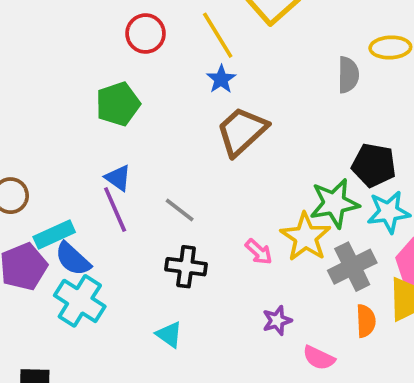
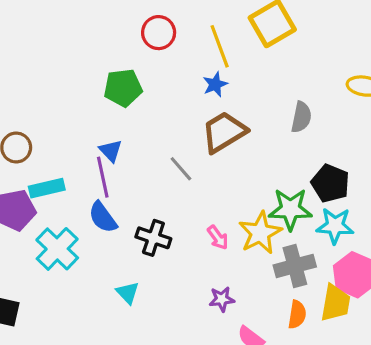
gray semicircle: (348, 75) -> (301, 117), moved
gray line: (180, 210) -> (181, 169), moved
blue semicircle: (73, 259) -> (103, 217), moved

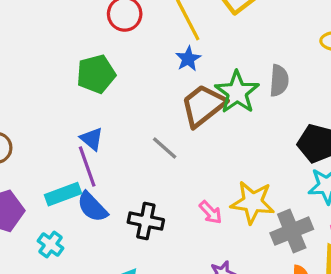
cyan rectangle: (47, 188) -> (63, 194), moved
green star: (290, 209) -> (237, 92), moved, turned -30
yellow star: (260, 233) -> (253, 202), turned -30
cyan cross: (57, 249) -> (51, 245), size x0.6

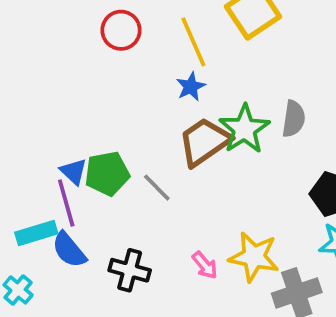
green pentagon: (96, 74) -> (107, 173), moved

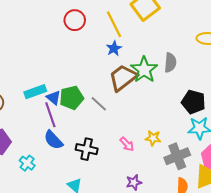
cyan rectangle: (36, 233) -> (35, 92), moved
yellow star: (254, 257) -> (153, 138), size x0.6

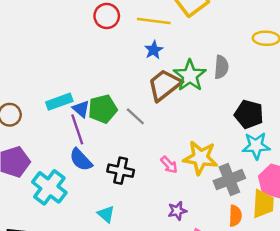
yellow line: (114, 24) -> (154, 21), turned -56
yellow star: (153, 138) -> (200, 158), size x1.8
cyan cross: (27, 163) -> (49, 187), size x1.8

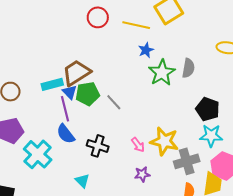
blue star: (154, 50) -> (146, 50), moved
brown trapezoid: (164, 85) -> (76, 73), moved
purple star: (177, 211) -> (142, 174), moved

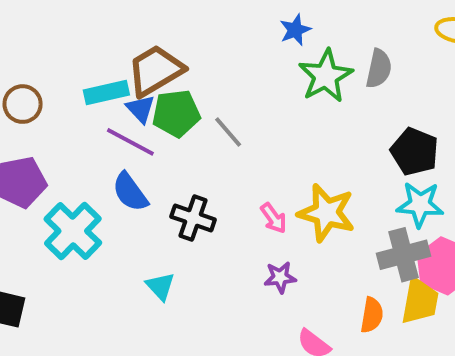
purple line: (65, 109) -> (130, 142), turned -50
gray cross: (187, 161) -> (404, 255), moved

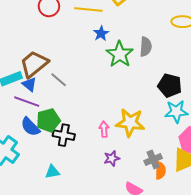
green pentagon: (176, 113) -> (48, 120), moved
gray line: (228, 132) -> (59, 80), moved
pink arrow: (273, 218) -> (104, 129), turned -140
gray cross: (404, 255) -> (153, 160), moved, size x0.7
cyan triangle: (160, 286) -> (52, 172), turned -49

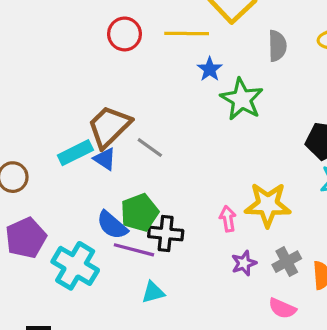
gray semicircle: (146, 47) -> (277, 46), moved
purple line: (27, 102) -> (134, 250), moved
gray cross: (153, 160) -> (287, 262), moved

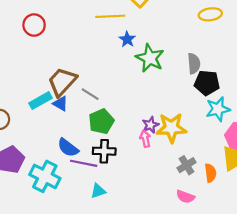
red circle: (124, 34) -> (34, 25), moved
gray semicircle: (277, 46) -> (194, 64), moved
green pentagon: (139, 213) -> (101, 121), moved
purple star: (244, 263) -> (150, 125), moved

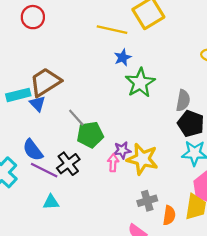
gray line: (90, 94) -> (76, 118), moved
green pentagon: (101, 121) -> (90, 135), moved
black cross: (104, 151) -> (68, 164), turned 35

